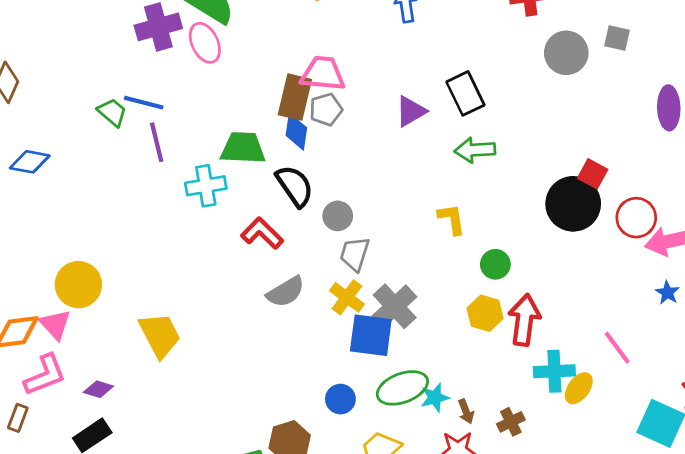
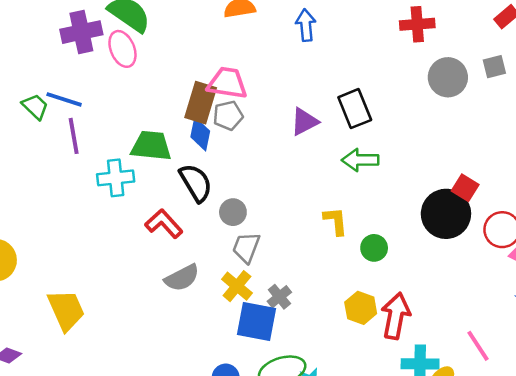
gray square: (617, 38) -> (494, 67), turned -30
green circle: (495, 264) -> (374, 248), moved
gray cross: (395, 306) -> (279, 297), size x0.6

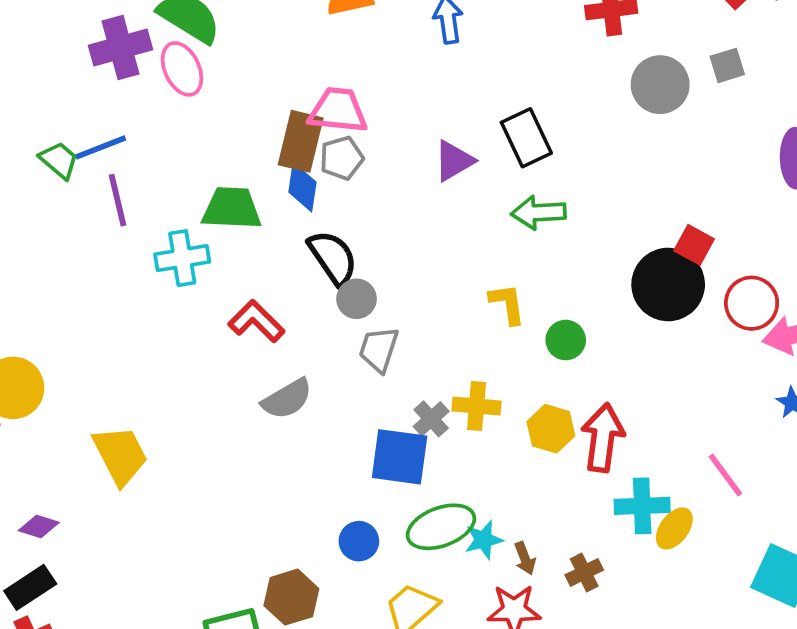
blue line: (64, 99) -> (101, 147), turned -36
black semicircle: (196, 183) -> (333, 258), moved
yellow cross: (237, 286) -> (477, 406), moved, turned -32

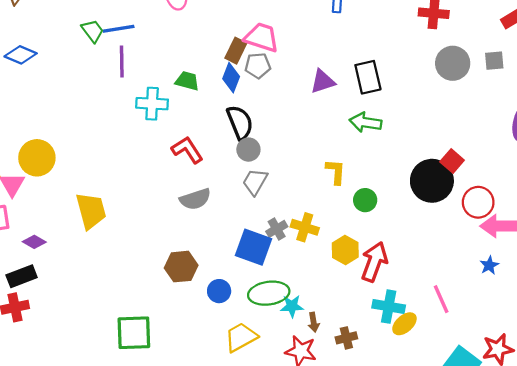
brown rectangle: (301, 141) -> (236, 51), size x0.7
green trapezoid: (232, 208) -> (187, 81), size x0.7
brown hexagon: (291, 597) -> (181, 267), moved

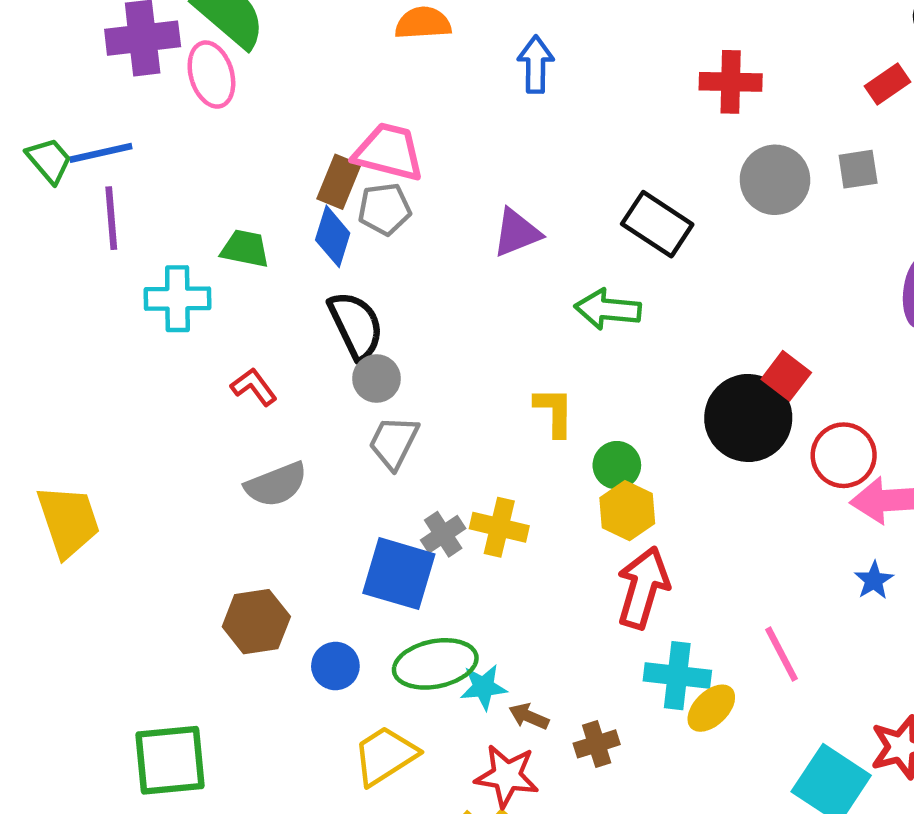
black rectangle: (368, 77) -> (657, 224), moved, turned -40
red L-shape: (187, 150) -> (254, 387), size x0.7
yellow hexagon: (345, 250) -> (627, 511), moved
brown arrow: (314, 322) -> (529, 716), turned 126

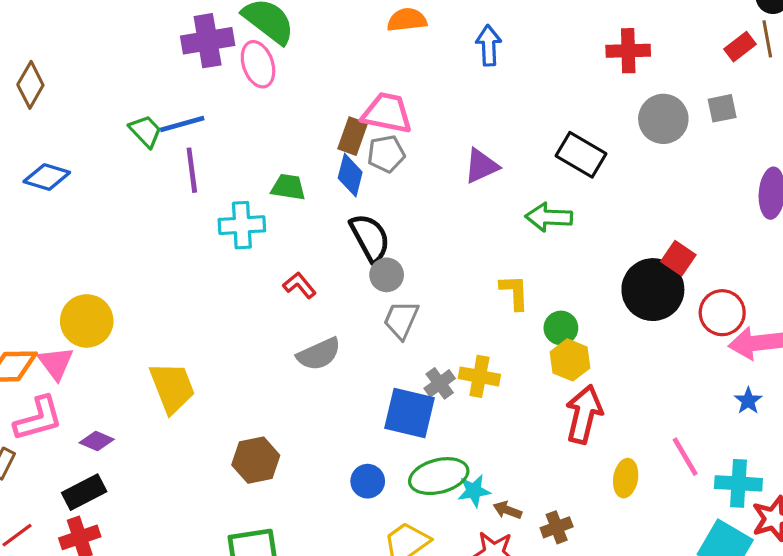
brown hexagon: (256, 622) -> (256, 460), moved
cyan cross: (677, 676) -> (738, 483), moved
yellow ellipse: (711, 708) -> (626, 478), moved, turned -33

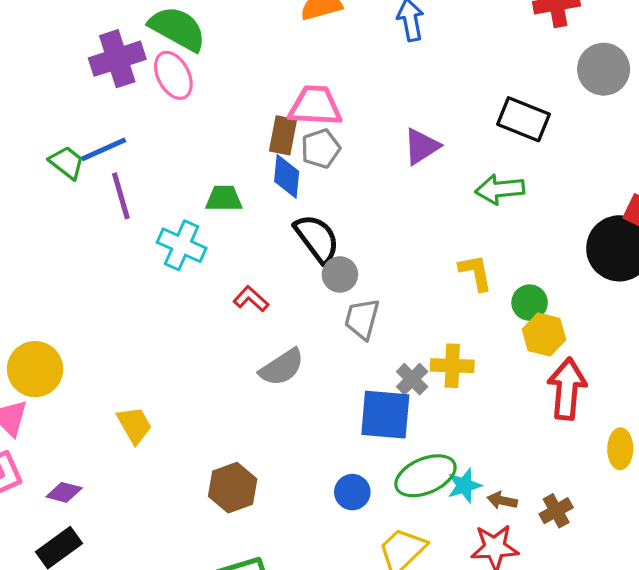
cyan cross: (242, 225) -> (182, 245), turned 36
yellow trapezoid: (172, 387) -> (134, 425), size x0.7

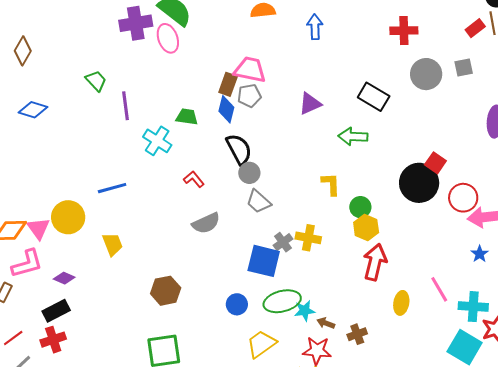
blue line: (104, 149) -> (112, 188), moved
gray trapezoid: (362, 319) -> (259, 202), turned -72
yellow circle: (35, 369) -> (68, 217), moved

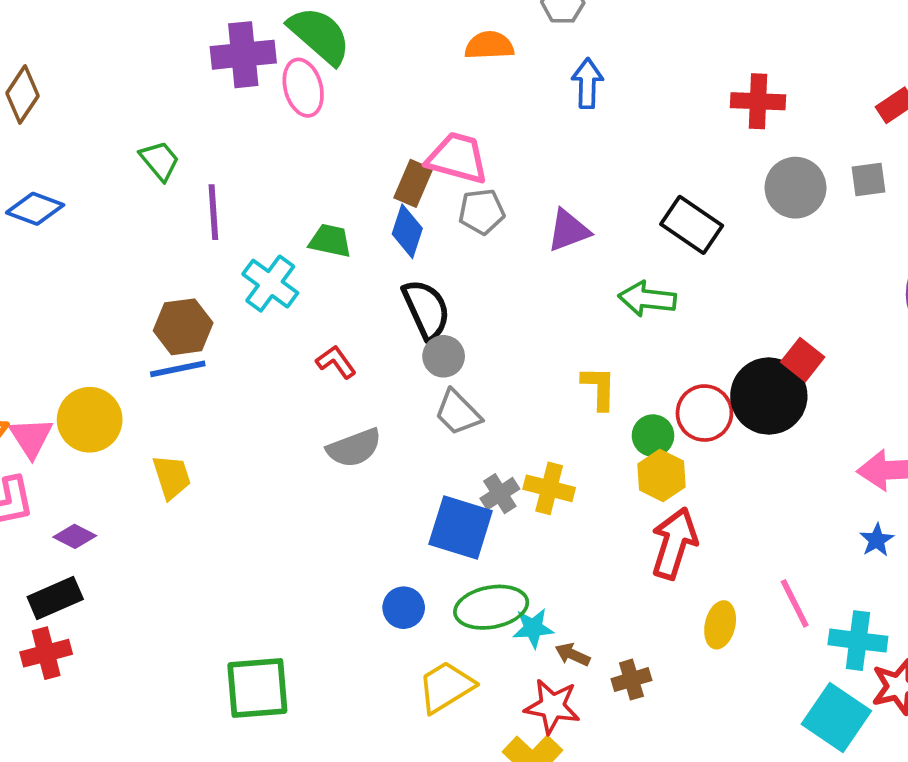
gray pentagon: (249, 96) -> (482, 212), moved
red circle: (463, 198) -> (704, 413), moved
brown hexagon: (166, 291) -> (183, 327), moved

